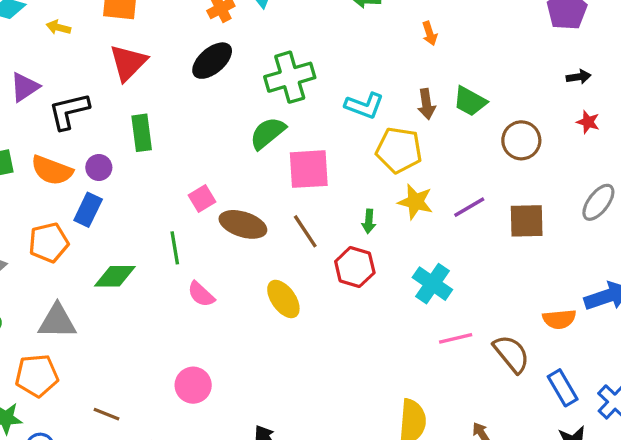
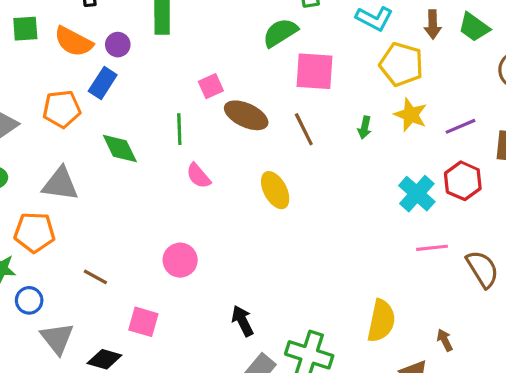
red hexagon: (355, 267) -> (463, 181), moved
green diamond: (115, 276) -> (120, 149), turned 57

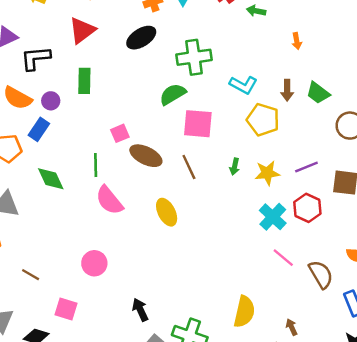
yellow star: (411, 115) -> (267, 173), moved, turned -30
pink semicircle: (198, 176) -> (109, 200), size x1.5
pink line: (432, 248) -> (283, 258), turned 45

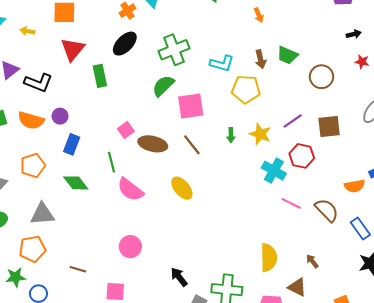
black L-shape: (36, 58) -> (38, 83), turned -140
green rectangle: (84, 81) -> (100, 76), moved
blue rectangle: (39, 129) -> (72, 144), moved
yellow star: (267, 173) -> (260, 134), turned -30

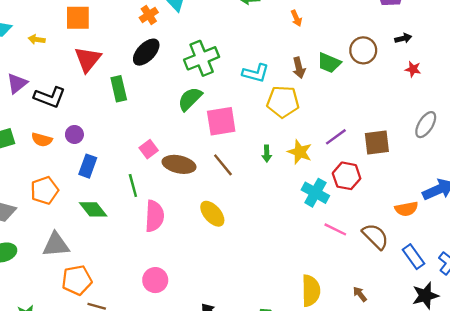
brown circle: (321, 77) -> (363, 50), moved
orange semicircle: (31, 120) -> (42, 140), size x0.7
pink semicircle: (130, 190) -> (154, 216), turned -124
orange pentagon: (32, 249) -> (77, 280), moved

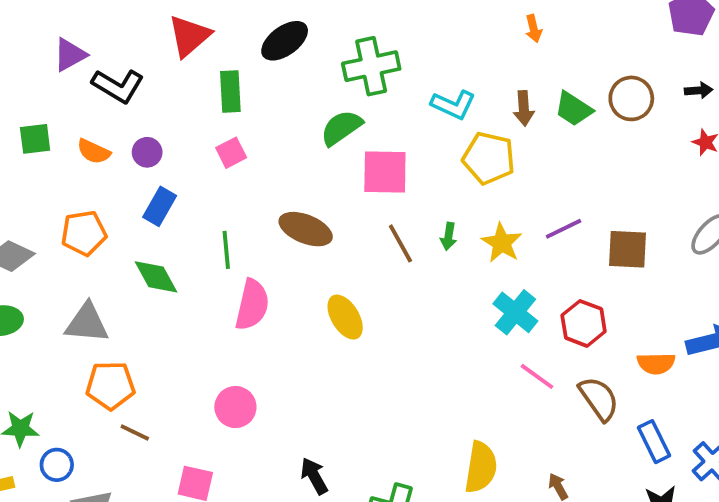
pink square: (149, 149) -> (231, 153), moved
brown line: (223, 165) -> (400, 243), moved
red hexagon: (347, 176) -> (584, 323), moved

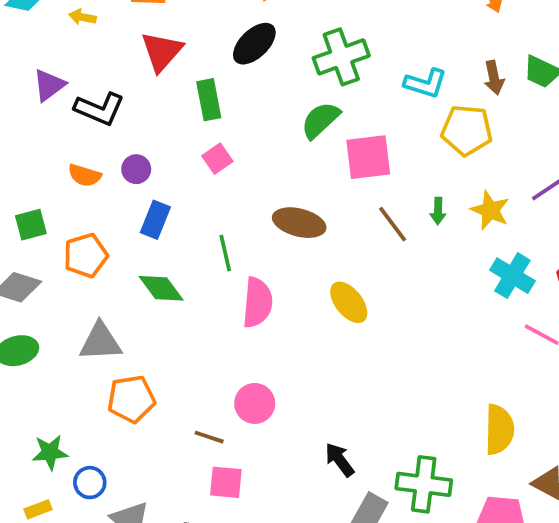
green square: (35, 139) -> (31, 225), moved
brown line: (135, 432) -> (209, 437), moved

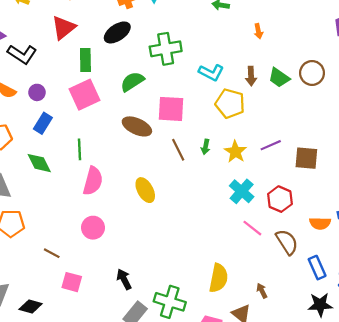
green semicircle: (320, 120) -> (132, 82), moved
pink square: (217, 159) -> (85, 95), size x1.8
brown ellipse: (299, 223) -> (137, 126), moved
pink circle: (255, 403) -> (93, 228), moved
pink square: (226, 482) -> (72, 282), moved

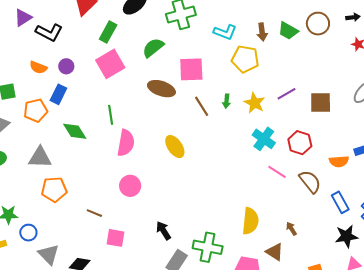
green rectangle: (85, 60) -> (108, 32), turned 35
blue rectangle: (43, 123) -> (58, 94), moved

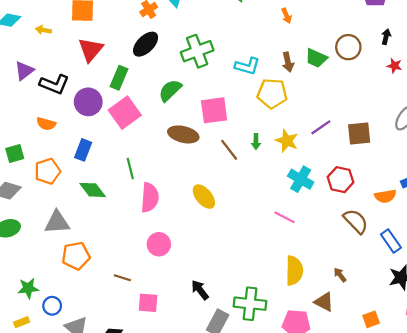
black arrow: (353, 17) -> (386, 37), turned -64
purple circle: (66, 66) -> (88, 102), moved, size x1.6
blue rectangle: (58, 94) -> (83, 150), moved
pink line: (277, 172) -> (285, 217), moved

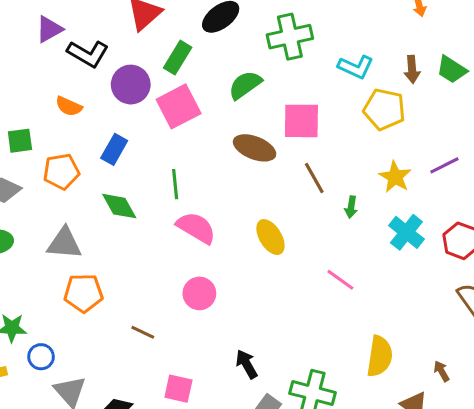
green arrow: (256, 142) -> (351, 207), moved
pink semicircle: (150, 198) -> (196, 228), turned -72
pink line: (285, 217) -> (340, 280), moved
pink square: (148, 303) -> (178, 389), moved

